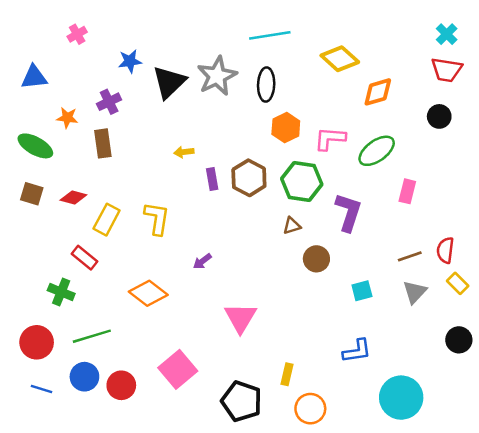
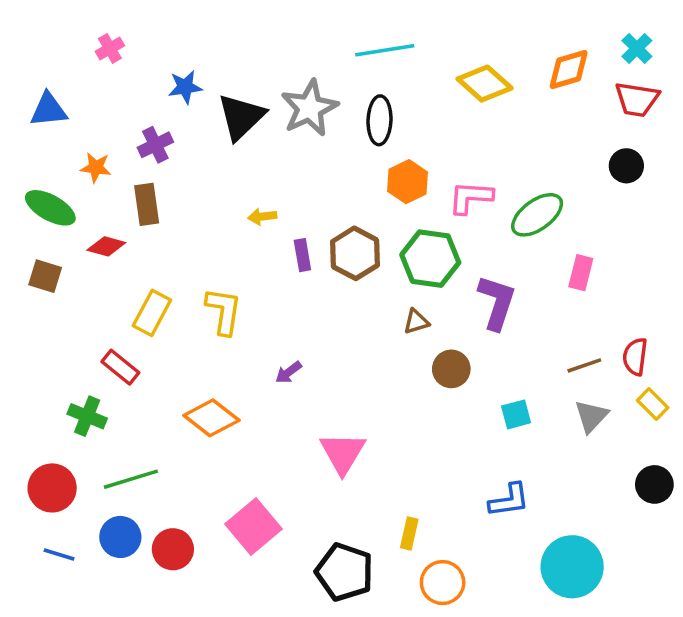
orange diamond: (378, 92) -> (569, 70), moved
red diamond: (73, 197) -> (106, 246), moved

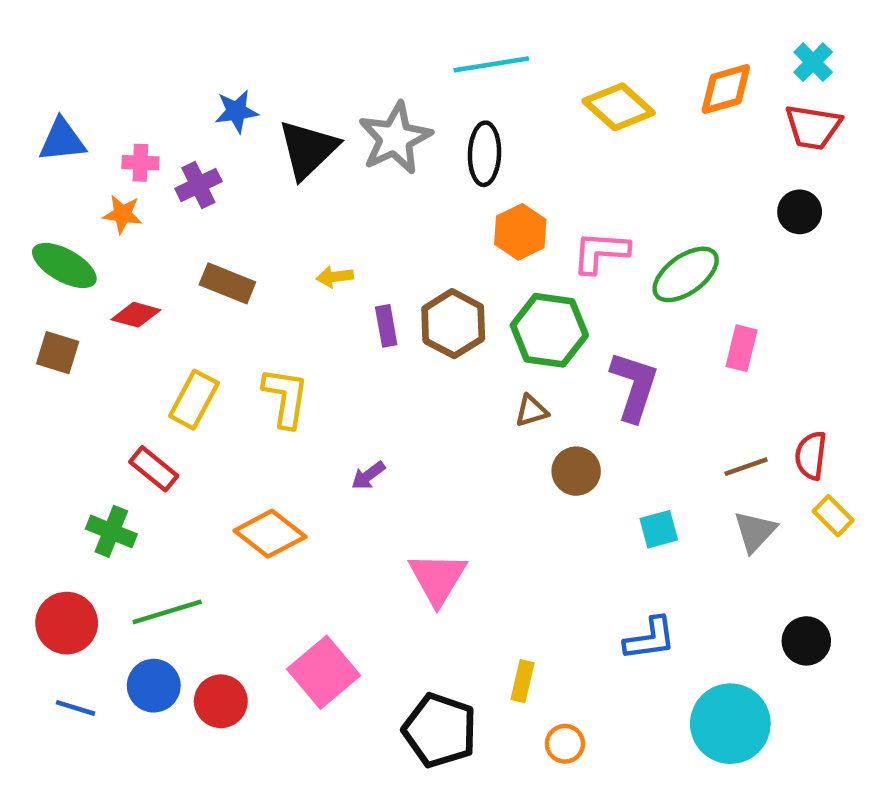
pink cross: (110, 48) -> (140, 163), moved, turned 32
brown rectangle: (147, 204) -> (227, 283), moved, turned -60
black circle: (654, 484) -> (806, 641), moved
orange circle: (443, 583) -> (565, 744), size x0.7

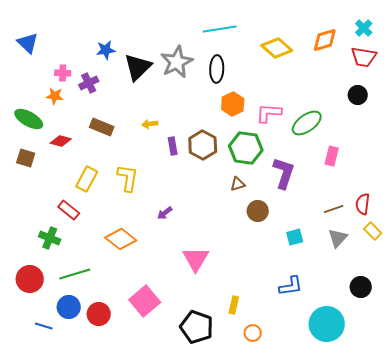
blue triangle: (62, 140) -> (28, 43), moved, turned 50
blue line: (76, 708) -> (44, 326), moved

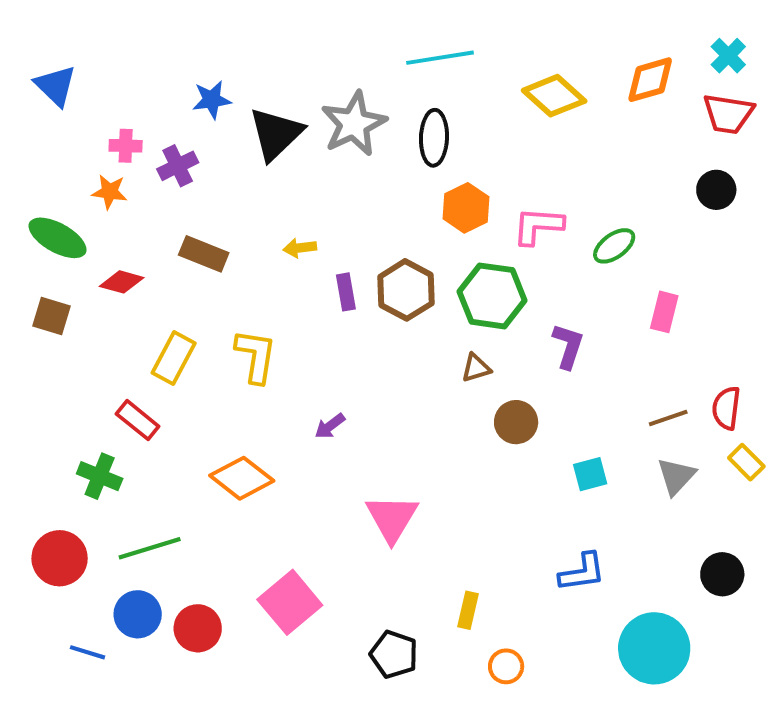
green ellipse: (307, 123) -> (614, 246), size x0.7
purple L-shape: (284, 173) -> (568, 346), size x0.7
black pentagon: (197, 327) -> (394, 654), size x0.7

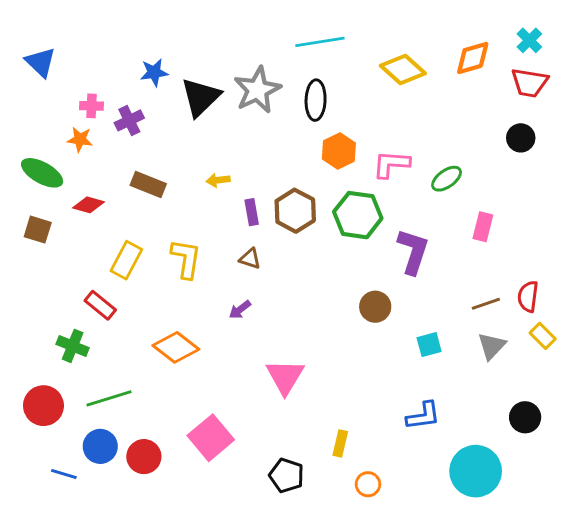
purple L-shape: (568, 346) -> (413, 251), size x1.4
brown triangle: (476, 368) -> (250, 259), moved, turned 35

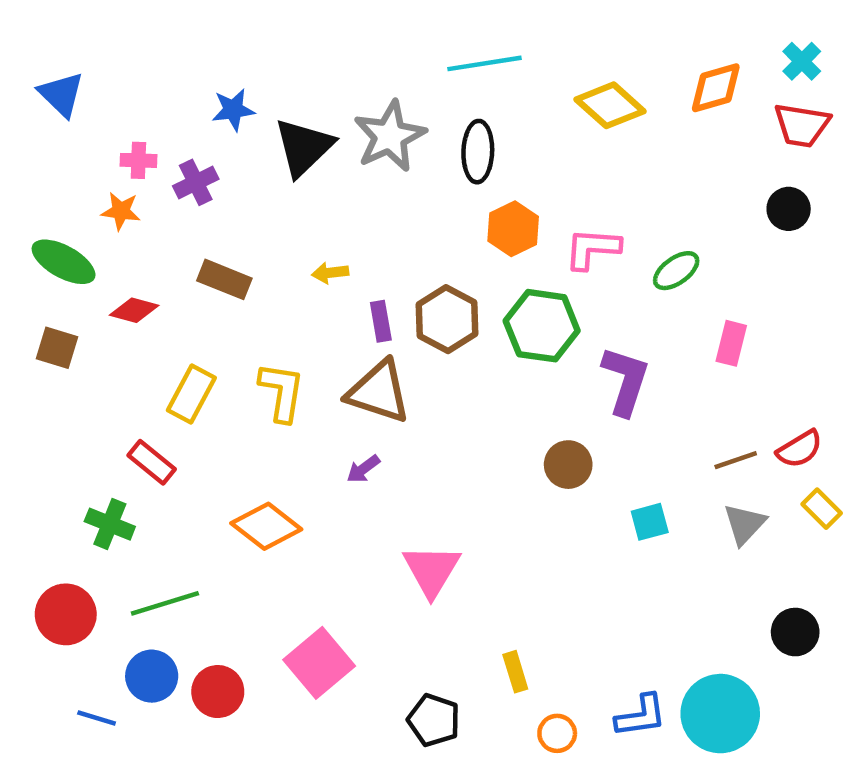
brown triangle: (250, 259) -> (379, 392), size x2.0
red semicircle: (528, 297) -> (800, 449), turned -128
blue L-shape: (423, 416) -> (641, 716), moved
yellow rectangle: (340, 443) -> (515, 672), turned -30

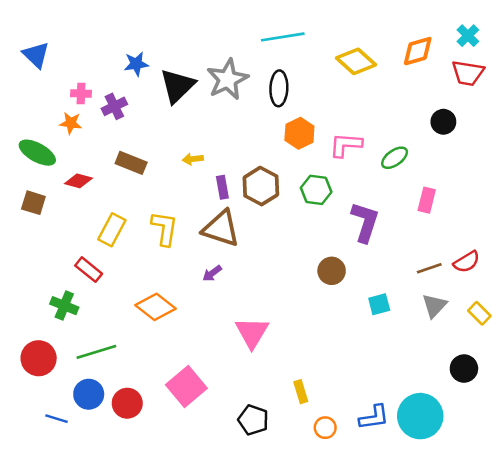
black circle: (789, 209) -> (443, 122), moved
green hexagon: (542, 326) -> (316, 190), size x0.7
yellow rectangle: (822, 509) -> (479, 313), moved

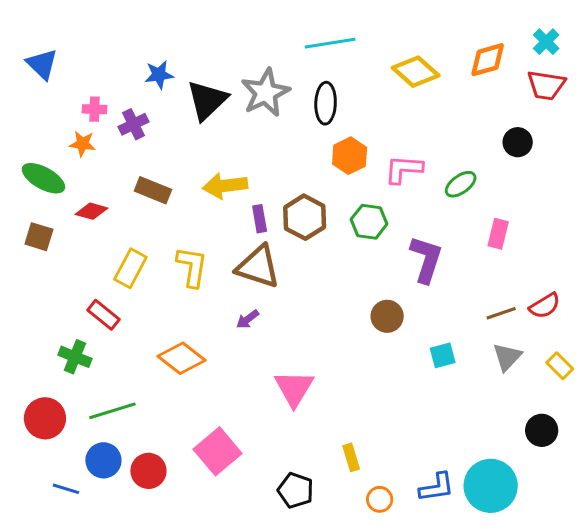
yellow arrow: (193, 159) -> (225, 186), size x1.8

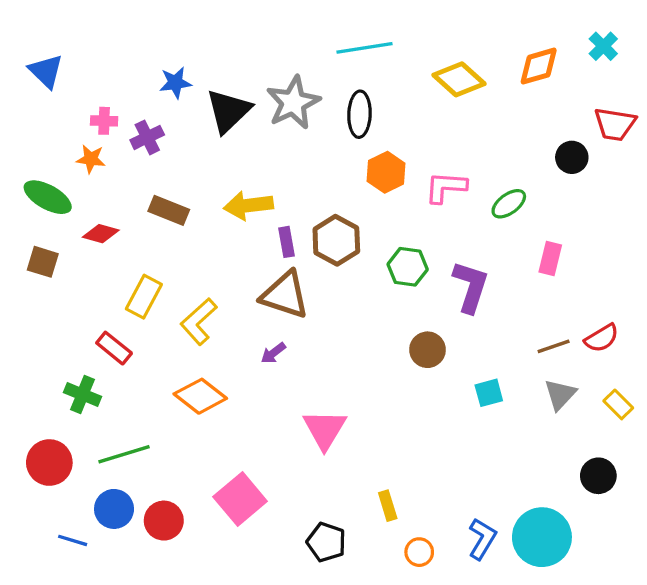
red trapezoid: (546, 85) -> (615, 124), moved
green hexagon: (369, 222) -> (408, 267), moved
yellow L-shape: (192, 267) -> (199, 322), moved, turned -141
blue L-shape: (437, 487) -> (482, 539), turned -51

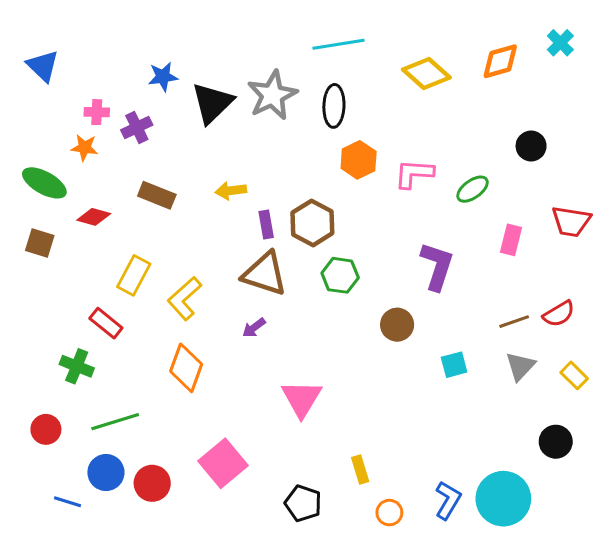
red trapezoid: (615, 124) -> (571, 221), moved
yellow arrow: (248, 205) -> (231, 191), size x0.7
green hexagon: (408, 267) -> (340, 275), moved
orange diamond: (200, 396) -> (186, 368), turned 72
red circle: (49, 463) -> (46, 429), size x0.7

